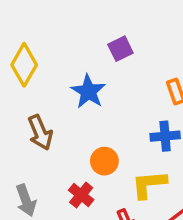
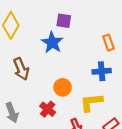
purple square: (120, 49) -> (64, 21), moved, turned 35

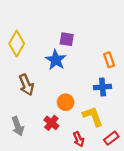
yellow L-shape: (91, 102) -> (93, 116), turned 75

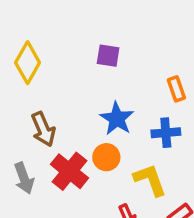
blue star: (56, 60) -> (117, 119), moved
red cross: (51, 123) -> (70, 171), moved, size x1.5
gray arrow: (18, 126) -> (24, 178), moved

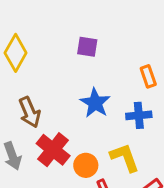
orange circle: (106, 157) -> (86, 165), moved

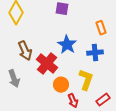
red cross: (53, 150) -> (47, 64), moved
yellow L-shape: (125, 158) -> (86, 80), turned 40

